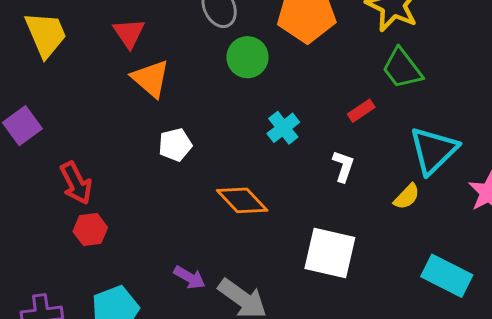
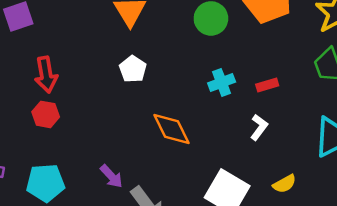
red rectangle: (361, 111) -> (267, 85), moved
white pentagon: (175, 145) -> (133, 69), turned 30
yellow semicircle: (407, 197) -> (284, 184), moved

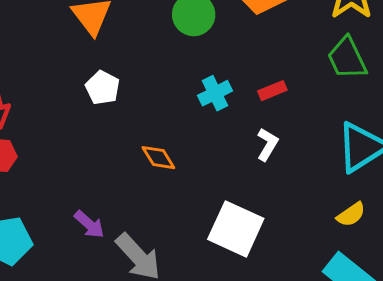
orange diamond: (171, 129) -> (158, 158), size x0.7
yellow semicircle: (284, 184) -> (351, 215), moved

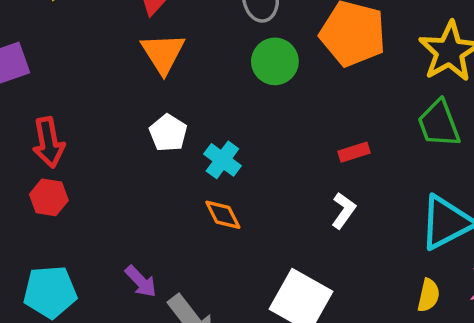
cyan cross: (215, 93) -> (222, 160), moved, turned -32
yellow semicircle: (351, 215) -> (429, 295), turned -48

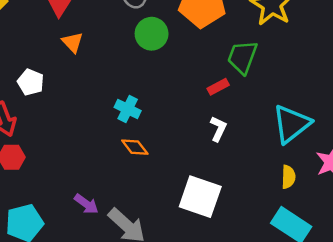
orange triangle: (163, 53) -> (73, 42), size x0.7
green trapezoid: (439, 124) -> (242, 57), moved, turned 51
white pentagon: (168, 133) -> (31, 82), moved

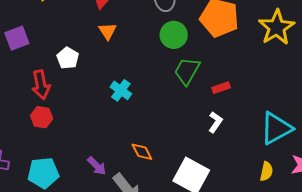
green trapezoid: (242, 57) -> (187, 71), moved
cyan cross: (128, 109) -> (121, 90), moved
orange diamond: (135, 147) -> (142, 152), moved

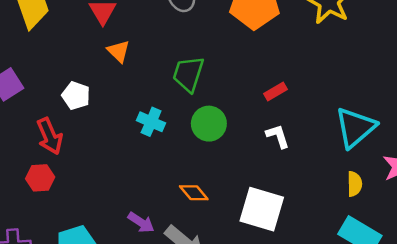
green circle: (174, 35) -> (209, 124), moved
green trapezoid: (187, 71) -> (188, 74), moved
red hexagon: (42, 117) -> (40, 178), moved
white L-shape: (215, 122) -> (278, 136), turned -40

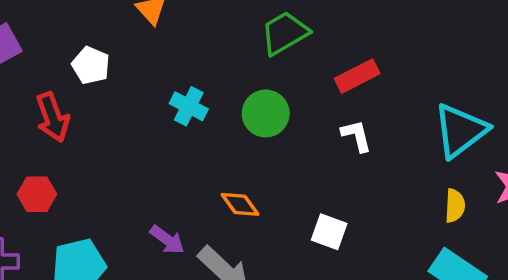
green trapezoid: (188, 74) -> (285, 33), moved, turned 39
red rectangle: (276, 91) -> (357, 76), size x1.4
red hexagon: (40, 178) -> (37, 194), moved
white square: (262, 209) -> (329, 232), size x0.6

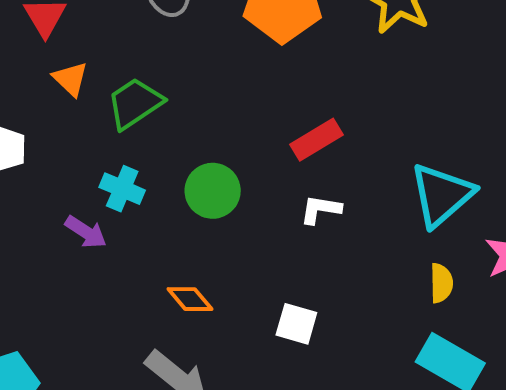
green trapezoid: (285, 33) -> (135, 103), moved
white L-shape: (356, 136) -> (321, 209), turned -63
purple arrow: (167, 240) -> (86, 232), moved

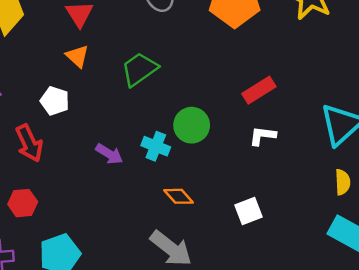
orange triangle: (70, 79) -> (77, 56), moved
cyan cross: (122, 189) -> (156, 146), moved
white square: (296, 324) -> (248, 211), turned -36

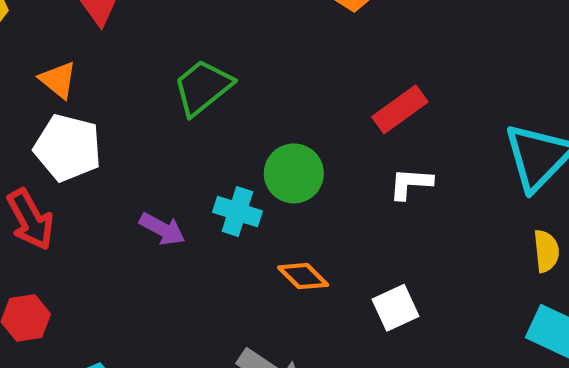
orange triangle: (77, 56) -> (58, 80), moved
white pentagon: (55, 101) -> (68, 148), size x1.4
orange diamond: (178, 196) -> (303, 276), moved

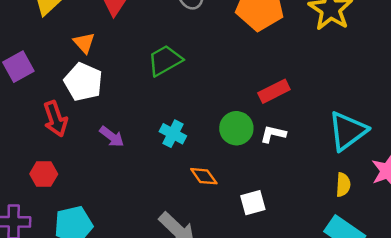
green circle: (294, 173) -> (236, 128), moved
purple arrow: (162, 229) -> (112, 137), moved

